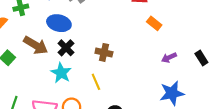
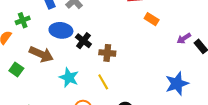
black cross: (66, 48) -> (83, 41), moved
purple arrow: (169, 58) -> (184, 38), moved

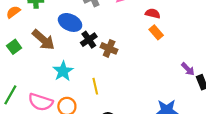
orange rectangle: (152, 19) -> (156, 32), moved
purple arrow: (184, 38) -> (188, 69), turned -120
brown cross: (107, 53) -> (109, 48), moved

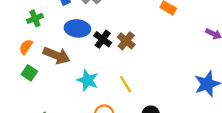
orange semicircle: (13, 12) -> (26, 47), moved
brown cross: (109, 48) -> (126, 41), turned 35

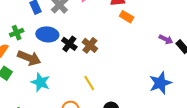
green cross: (35, 18) -> (17, 33), moved
cyan star: (88, 80) -> (40, 82), moved

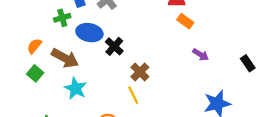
green cross: (17, 33) -> (62, 18), moved
purple arrow: (166, 39) -> (201, 55), moved
brown cross: (90, 45) -> (140, 72), moved

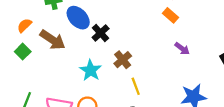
blue ellipse: (89, 33) -> (78, 18), turned 30
cyan star: (75, 88) -> (91, 70), moved
yellow line: (133, 95) -> (136, 86), moved

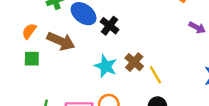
green square: (23, 52) -> (32, 59), turned -35
brown cross: (123, 60) -> (134, 62), moved

